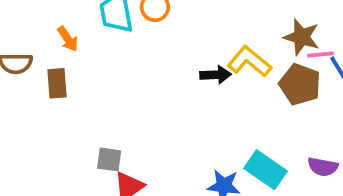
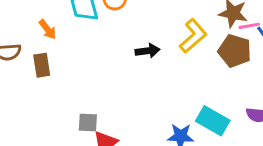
yellow L-shape: (249, 62) -> (193, 36), turned 104
black arrow: (216, 75) -> (148, 51), moved

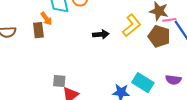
orange arrow: (47, 29) -> (46, 19), moved
brown rectangle: (42, 65) -> (38, 30), moved

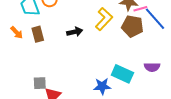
orange arrow: (46, 19) -> (17, 32), moved
brown rectangle: (38, 30) -> (38, 34), moved

